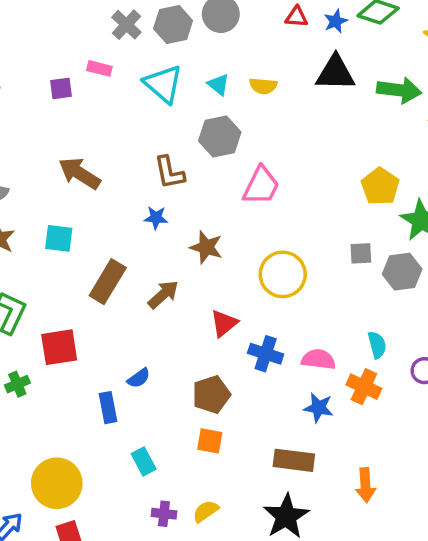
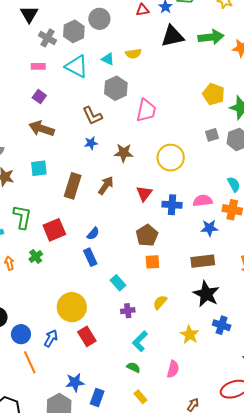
purple square: (61, 88) -> (39, 97), moved, turned -32
blue semicircle: (139, 378) -> (93, 234), moved
purple cross: (164, 514) -> (128, 311), moved

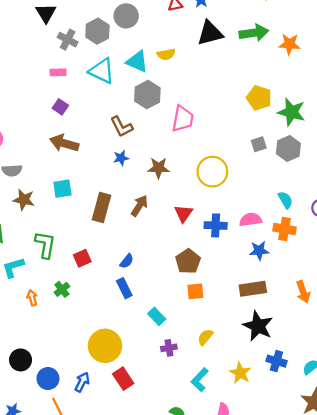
cyan triangle: (108, 59) -> (137, 62), size x1.5
red square: (54, 230) -> (82, 258), size x0.7
cyan L-shape: (140, 341) -> (200, 380), moved

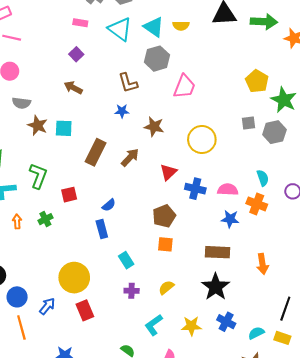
brown arrow: (64, 143) -> (73, 88), size x0.7
brown star: (24, 200) -> (38, 125), moved
yellow star: (240, 373) -> (191, 326), turned 30

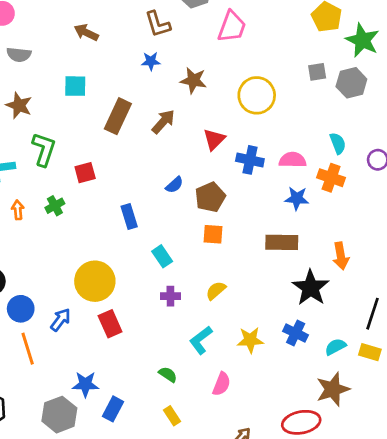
brown star: (38, 125) -> (19, 105), moved
blue semicircle: (109, 205) -> (174, 185), moved
black star: (216, 287) -> (311, 288), moved

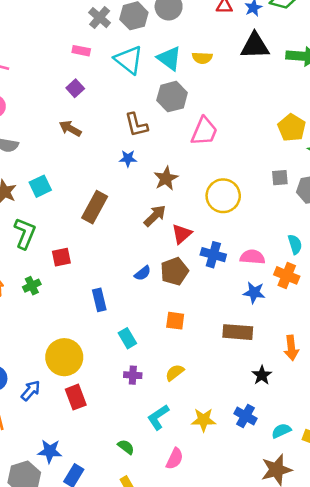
brown star: (193, 80) -> (166, 178), turned 30
cyan square: (75, 86) -> (40, 186), moved, turned -30
brown arrow: (163, 122) -> (155, 216), moved
brown pentagon: (210, 197) -> (174, 271), moved
black star: (311, 288) -> (262, 375), size x0.6

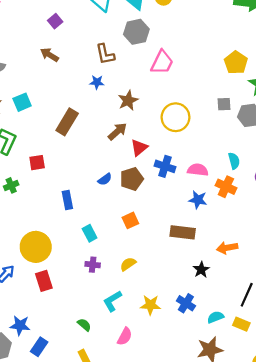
orange square: (175, 321) -> (130, 220), turned -35
orange arrow: (291, 348) -> (227, 248), turned 84

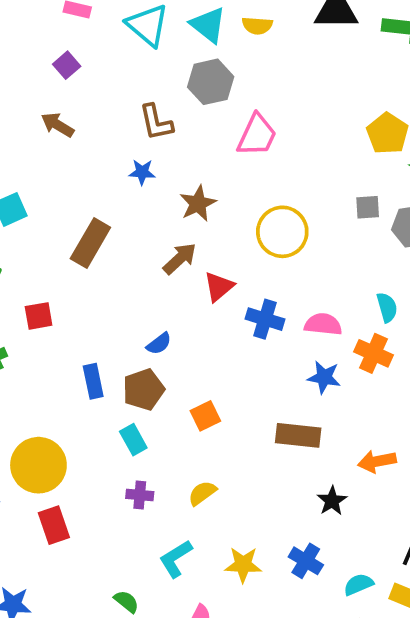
brown pentagon: (132, 179) -> (143, 390), moved

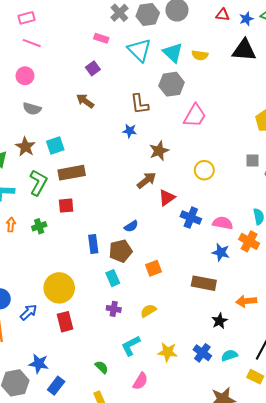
yellow circle: (282, 232) -> (204, 170), size x0.7
brown rectangle: (90, 243) -> (72, 173), moved, turned 45
cyan semicircle: (359, 584) -> (229, 355), moved

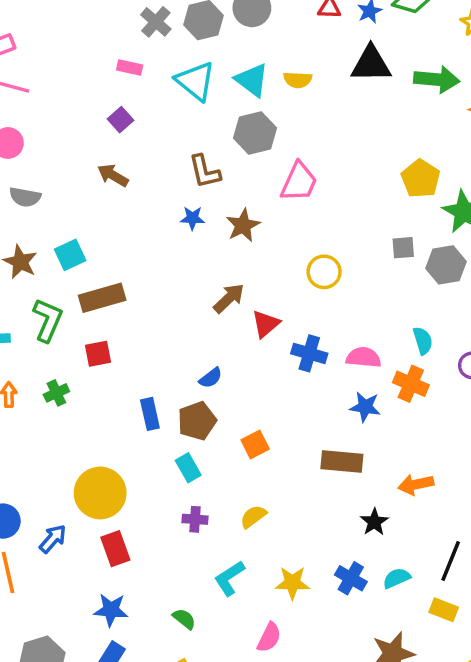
brown star: (159, 151) -> (243, 225), moved
blue star: (39, 364) -> (111, 610), moved
pink semicircle: (140, 381) -> (269, 637), moved

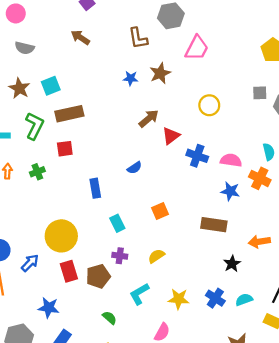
blue star: (192, 218) -> (131, 78), moved
brown pentagon: (197, 421) -> (98, 276), moved
blue star: (111, 610) -> (49, 308), moved

